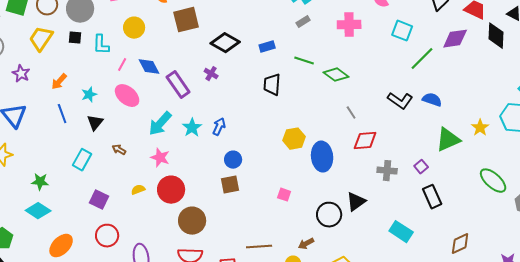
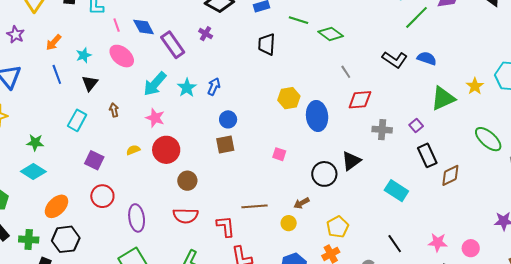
pink line: (122, 65) -> (117, 25), turned -48
brown arrow: (119, 150) -> (114, 110), turned 48
brown circle: (192, 221) -> (187, 181), size x0.7
brown diamond: (460, 244) -> (450, 175), moved

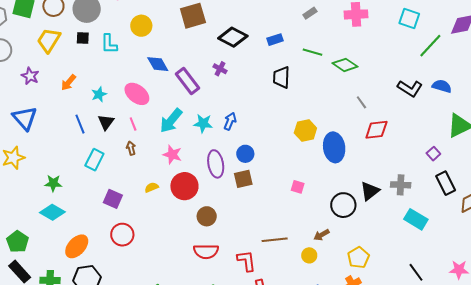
pink line: (117, 25) -> (133, 124), moved
blue line: (57, 74) -> (80, 124), moved
cyan star: (187, 88) -> (203, 123), turned -30
gray cross: (382, 130) -> (401, 185), moved
purple ellipse: (137, 218) -> (216, 164), moved

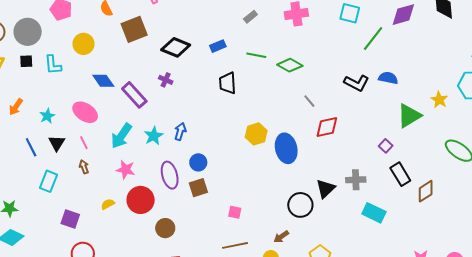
cyan star: (203, 123) -> (154, 136), turned -30
pink square: (298, 187) -> (235, 212), moved

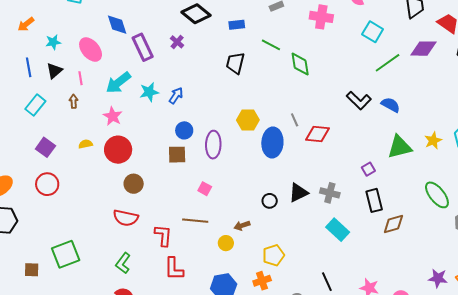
green diamond: (290, 65) -> (300, 64), turned 35
gray line: (309, 101) -> (295, 120), moved
purple ellipse: (170, 175) -> (213, 145), moved
black circle: (300, 205) -> (270, 201), size x0.6

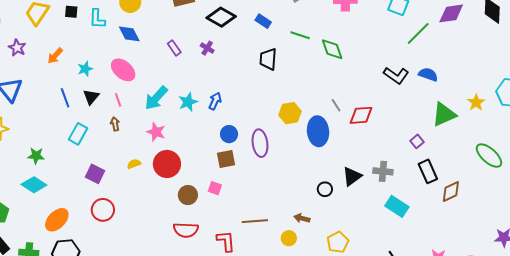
blue diamond: (117, 25) -> (129, 34), moved
blue rectangle: (237, 25) -> (263, 21), turned 49
purple rectangle: (143, 47) -> (174, 48), moved, size x0.6
pink square: (205, 189) -> (215, 188), moved
brown arrow: (242, 226) -> (302, 218), turned 42

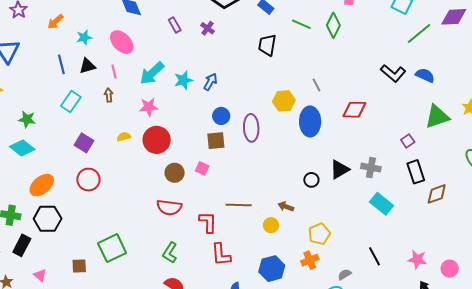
green diamond: (332, 49) -> (333, 25), moved, turned 40
black triangle: (91, 97) -> (87, 66), turned 30
gray line: (336, 105) -> (317, 85), moved
pink star: (156, 132) -> (149, 107), turned -30

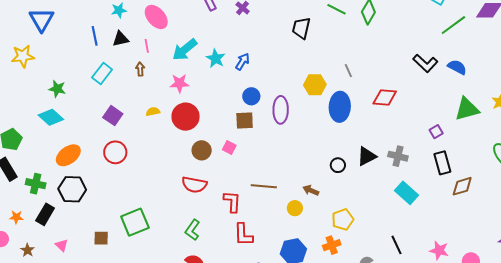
cyan star: (183, 80) -> (216, 58), turned -30

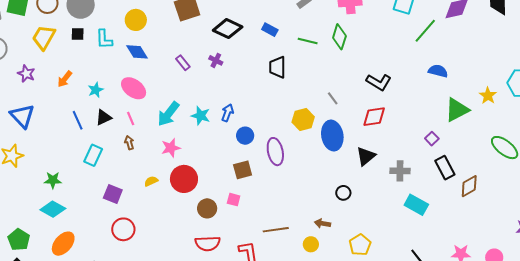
black L-shape: (425, 63) -> (379, 82), moved
blue circle: (251, 96) -> (245, 136), moved
orange ellipse: (68, 155) -> (63, 244), moved
black triangle: (367, 156) -> (366, 156), moved

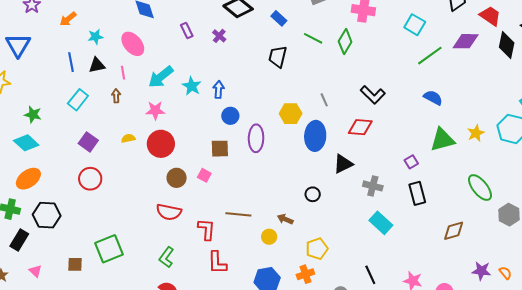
blue arrow: (227, 113) -> (218, 89), turned -30
brown diamond: (469, 186) -> (454, 231), moved

